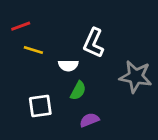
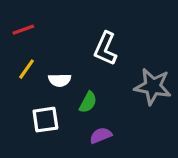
yellow line: (33, 50) -> (26, 69), moved, turned -72
white semicircle: (68, 65) -> (60, 80), moved

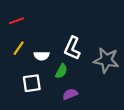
white L-shape: (105, 49) -> (72, 48), moved

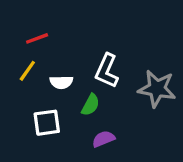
red line: (16, 21) -> (37, 38), moved

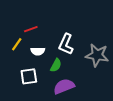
red line: (37, 38) -> (31, 29), moved
purple semicircle: (103, 139) -> (64, 86), size x1.5

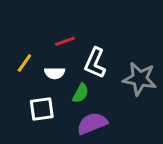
red line: (31, 29) -> (65, 41), moved

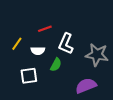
purple semicircle: (92, 123) -> (86, 86), moved

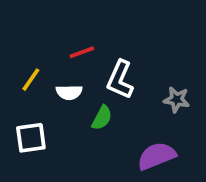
gray star: (97, 55) -> (177, 100), size x0.6
white square: (29, 76) -> (31, 138), moved

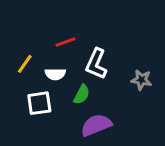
white square: (31, 138) -> (39, 103), moved
purple semicircle: (157, 156) -> (96, 125), moved

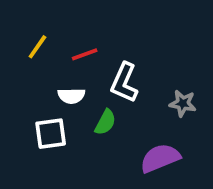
yellow line: (25, 64) -> (37, 47), moved
purple semicircle: (96, 125) -> (160, 158), moved

